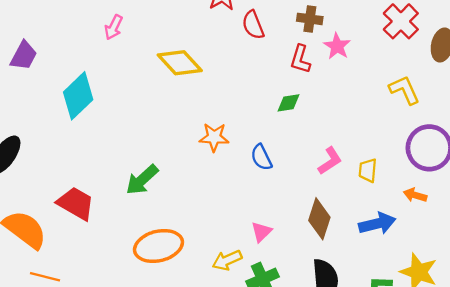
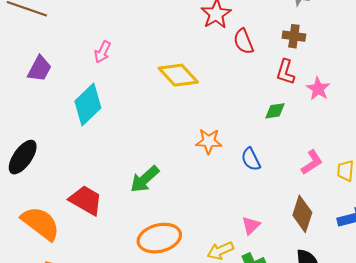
pink arrow: (114, 27) -> (103, 52), moved
pink star: (337, 46) -> (318, 89), moved

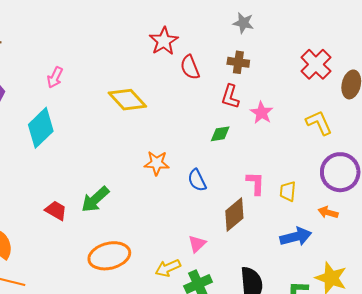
pink L-shape: (312, 162) -> (255, 183), turned -55
red trapezoid: (86, 200) -> (56, 210), moved, size x0.7
brown diamond: (302, 214) -> (234, 214), moved, turned 32

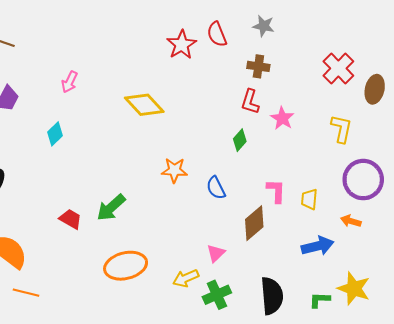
red semicircle: (190, 67) -> (217, 34), moved
yellow L-shape: (319, 123) -> (341, 129), turned 36
cyan diamond: (41, 128) -> (55, 134), size x0.6
green diamond: (220, 134) -> (240, 140), turned -40

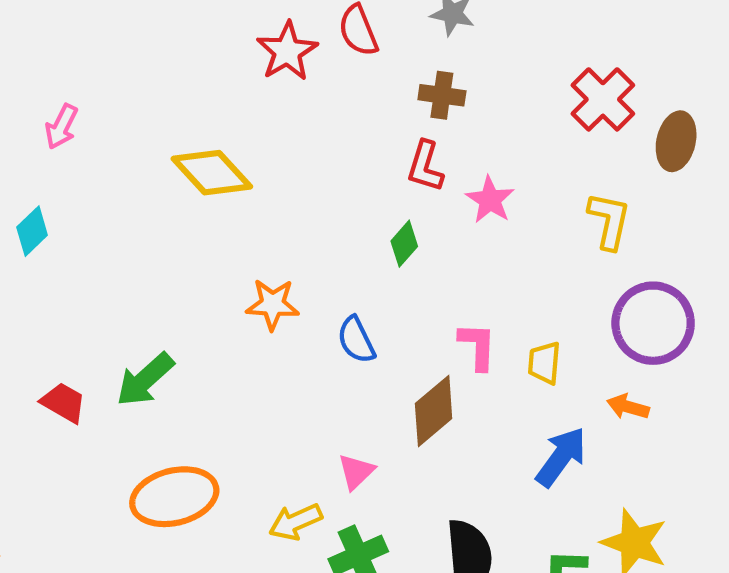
blue arrow: (318, 246) -> (561, 457), turned -40

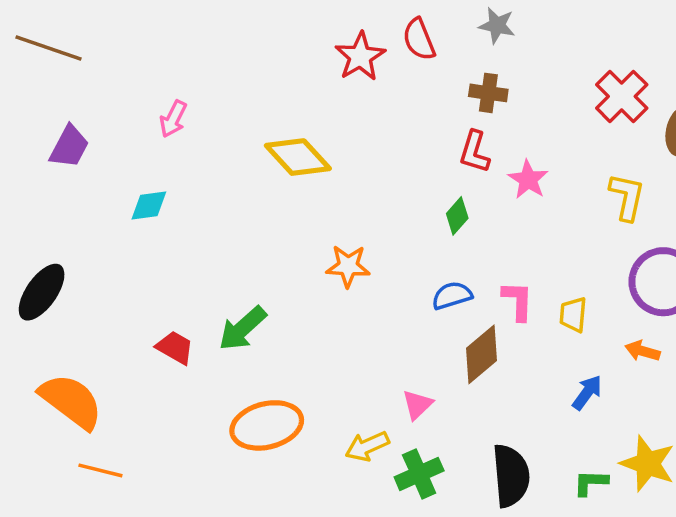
cyan diamond: (32, 231) -> (149, 206), turned 36
blue semicircle: (356, 340) -> (452, 296), moved, turned 99
blue arrow: (561, 457) -> (587, 393), size x0.7

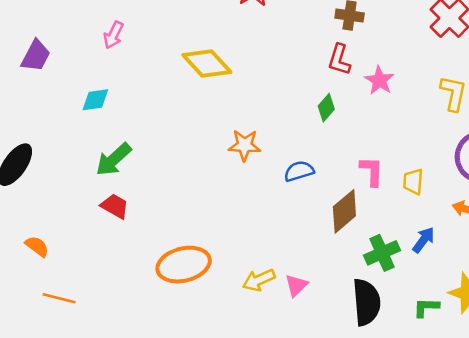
blue semicircle: (452, 296) -> (299, 171), moved
green arrow: (242, 328) -> (114, 159), moved
orange semicircle: (71, 401) -> (37, 246), size x0.5
pink triangle: (417, 405) -> (296, 285), moved
green cross: (419, 474) -> (382, 253), moved

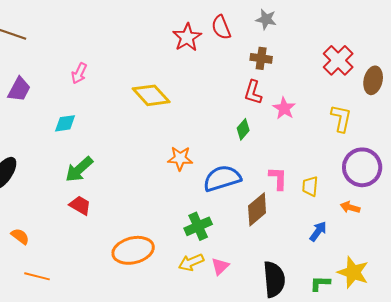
blue semicircle: (299, 171) -> (222, 178), size x1.6
green cross: (382, 253) -> (198, 226), moved

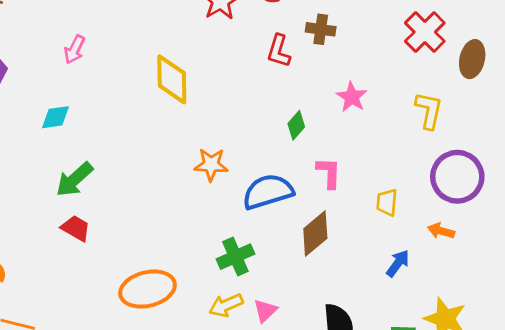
red L-shape: (253, 92) -> (279, 51), moved
yellow diamond: (151, 95) -> (172, 79), turned 42
pink L-shape: (278, 178) -> (329, 173), moved

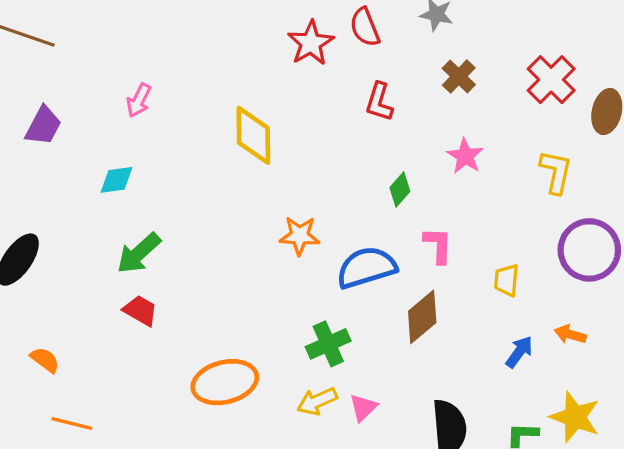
brown cross: (321, 29) -> (459, 76), moved, turned 36
orange arrow: (441, 231) -> (570, 334), moved

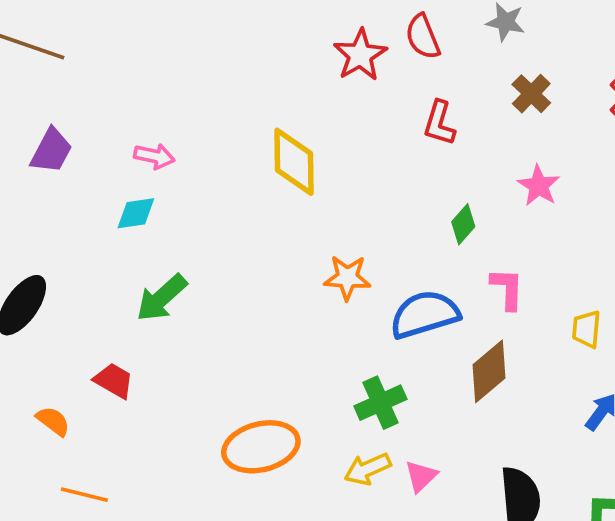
pink arrow: (139, 100) -> (154, 156), moved, turned -104
red trapezoid: (140, 310) -> (114, 381), moved

